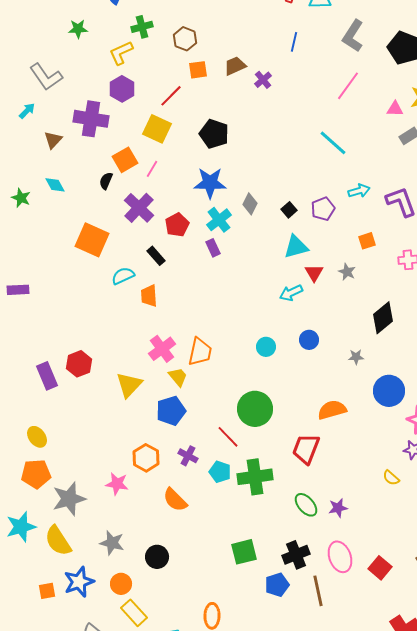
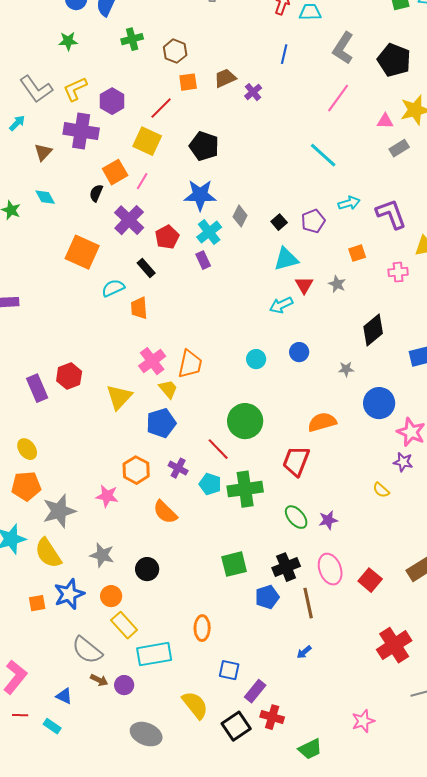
yellow L-shape: (121, 53) -> (75, 89), moved

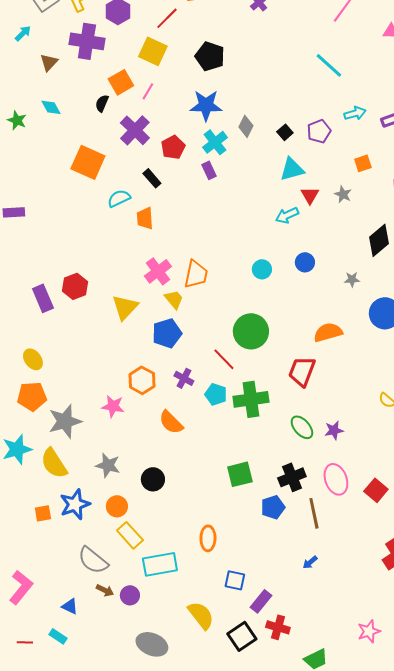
red line: (20, 715) -> (25, 642), moved

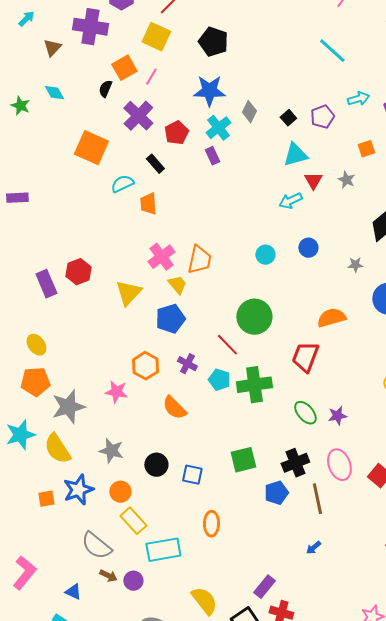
blue square: (235, 580) -> (192, 475), moved

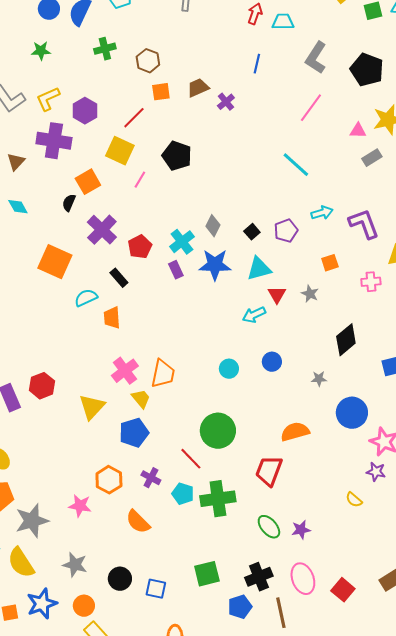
pink line: (151, 77) -> (140, 180), moved
blue star: (209, 91) -> (215, 265), moved

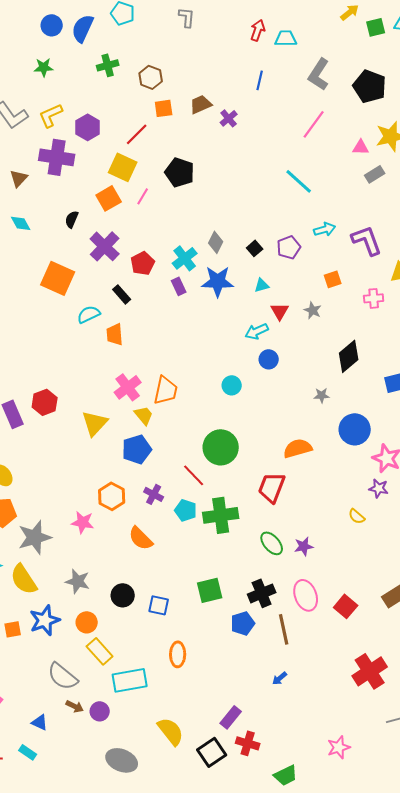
orange square: (88, 182) -> (109, 198), moved
cyan triangle: (259, 269) -> (262, 285), size x0.6
blue circle: (272, 362) -> (269, 359), moved

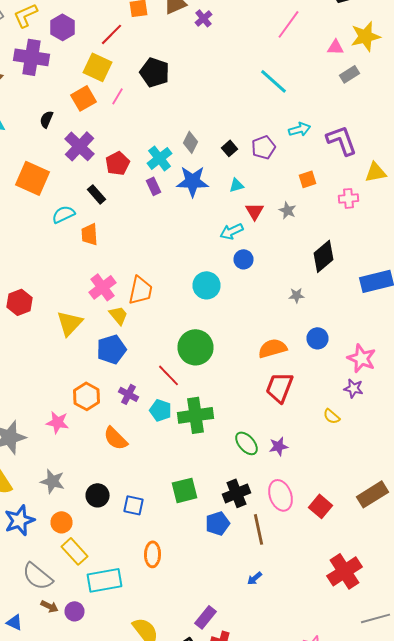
cyan circle: (232, 385) -> (206, 285), size x1.4
blue circle: (355, 429) -> (318, 338), moved, size x0.7
red trapezoid: (272, 487) -> (280, 387), moved

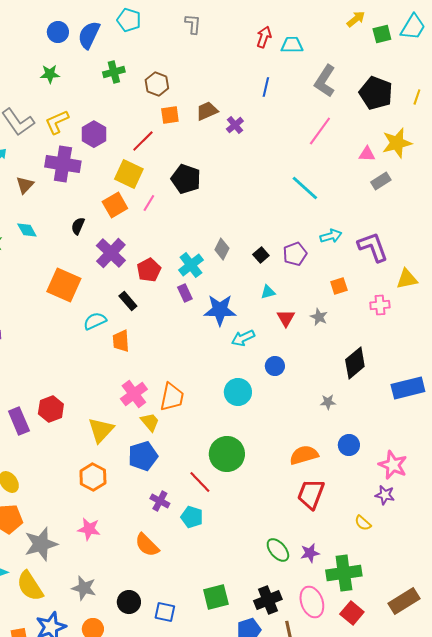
blue star: (192, 181) -> (220, 310), moved
cyan arrow: (232, 231) -> (243, 338), moved
orange hexagon: (86, 396) -> (93, 477), moved
green cross: (196, 415) -> (344, 573), moved

